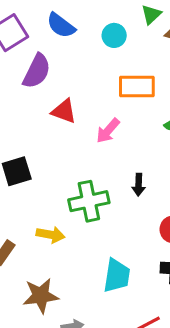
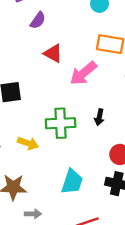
purple semicircle: (37, 71) -> (38, 20), size x0.7
pink arrow: (108, 131) -> (83, 73), size x1.4

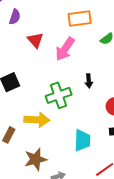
red triangle: (53, 53) -> (35, 40), turned 36
yellow arrow: (28, 143) -> (37, 120), size x1.4

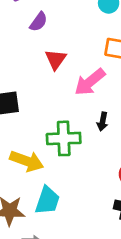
black arrow: (89, 81) -> (103, 122), moved
cyan trapezoid: (82, 140) -> (47, 200), moved

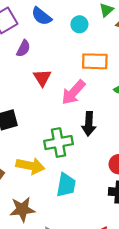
black arrow: (103, 122) -> (89, 124), size x1.5
cyan trapezoid: (47, 200) -> (66, 185), moved

